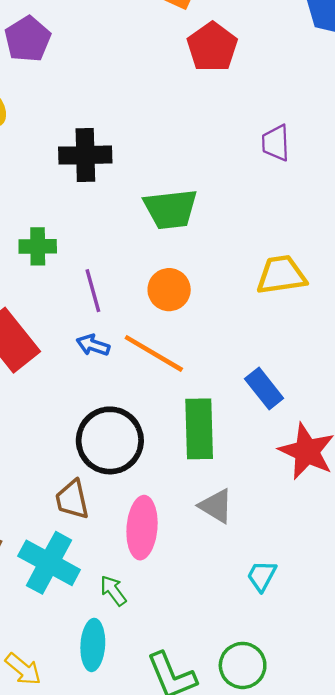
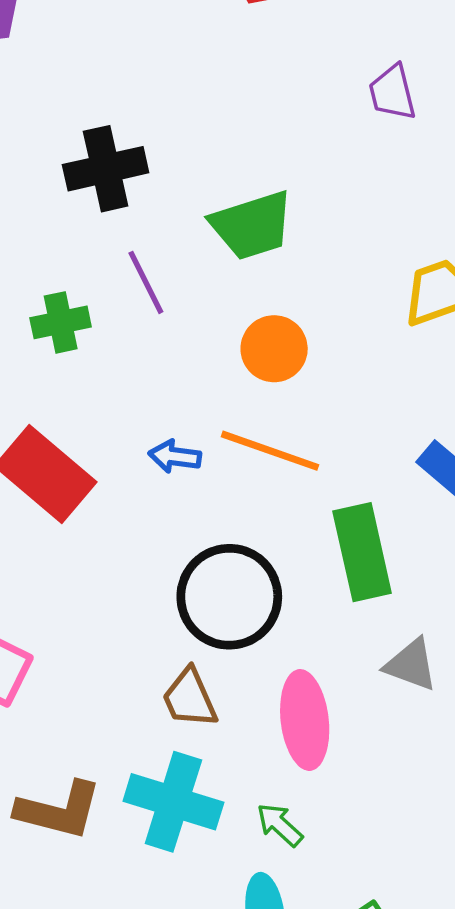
purple line: (93, 291) -> (146, 282), moved

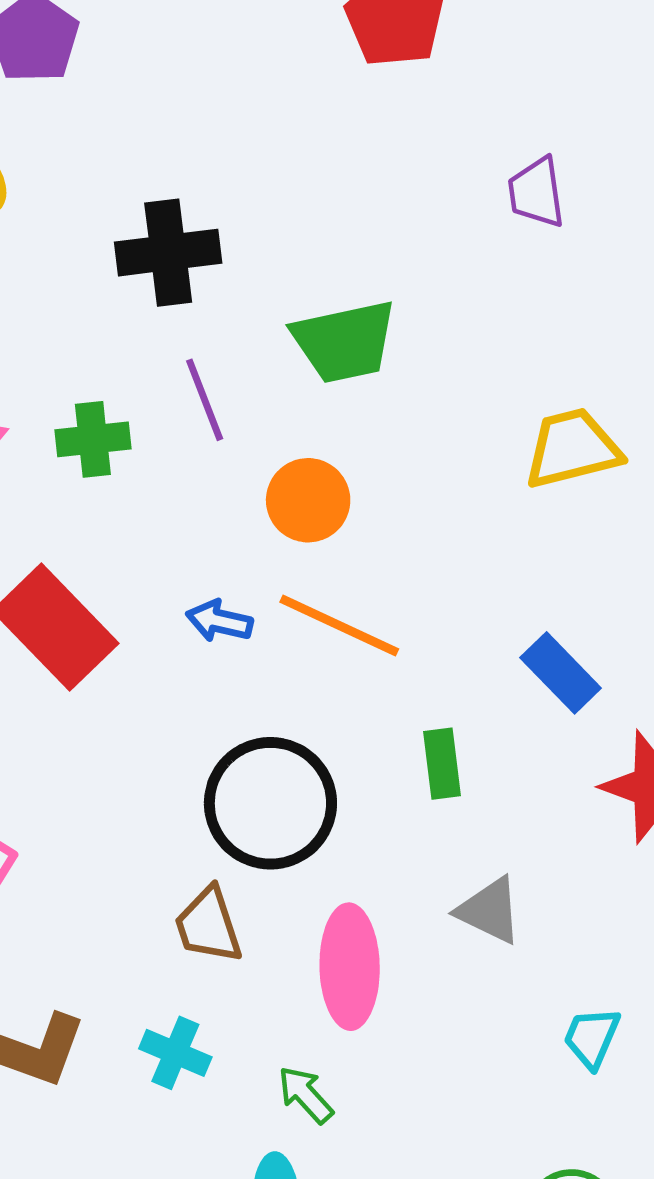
orange circle: (274, 349) -> (308, 500), moved
green rectangle: (362, 552) -> (442, 764), size x0.6
cyan cross: (173, 802) -> (175, 1053), size x0.6

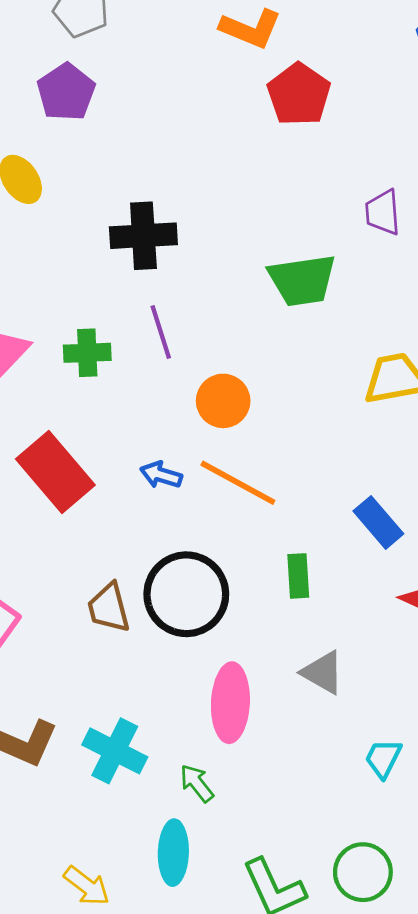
green trapezoid: (344, 341) -> (302, 280), moved
brown trapezoid: (208, 925) -> (109, 608), moved
cyan cross: (175, 1053) -> (115, 751), size x1.4

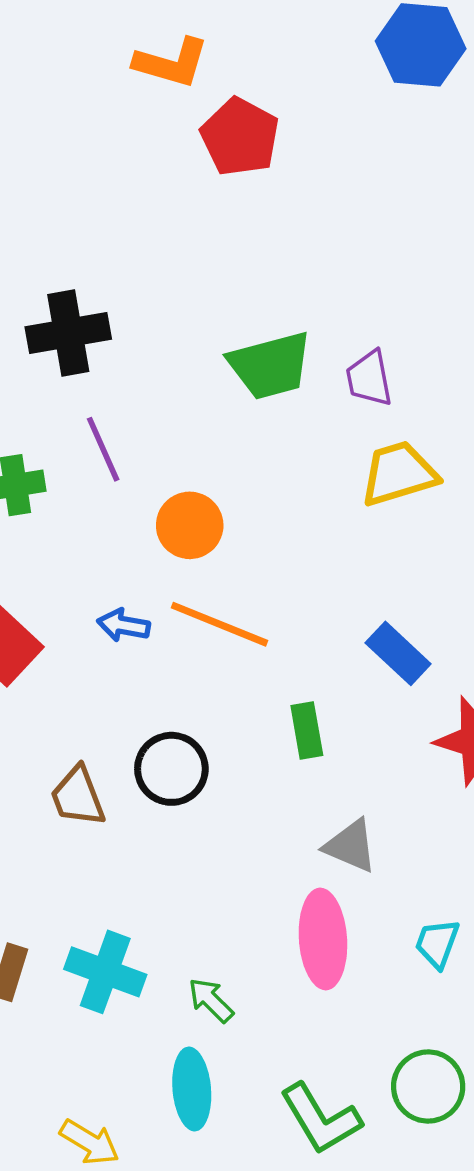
purple trapezoid: (383, 212) -> (369, 378), moved
black circle: (186, 594) -> (171, 769), size x0.7
pink ellipse: (230, 703) -> (323, 939), moved

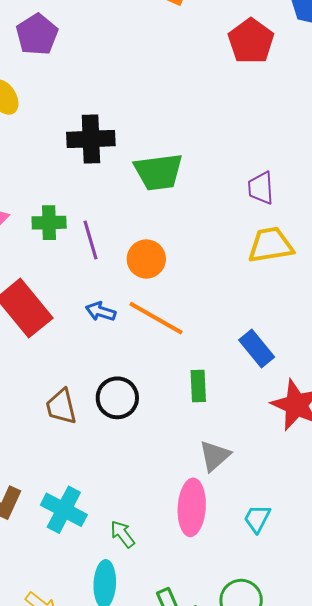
red pentagon: (240, 137) -> (251, 41), moved
green trapezoid: (270, 365) -> (158, 172), moved
purple line: (103, 449) -> (90, 240), moved
gray triangle: (351, 846) -> (215, 456), turned 48

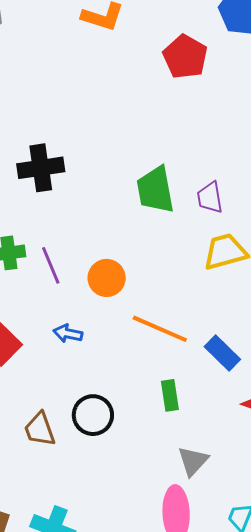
green trapezoid: (158, 172) -> (155, 190), moved, turned 93
orange line: (156, 318) -> (160, 329), moved

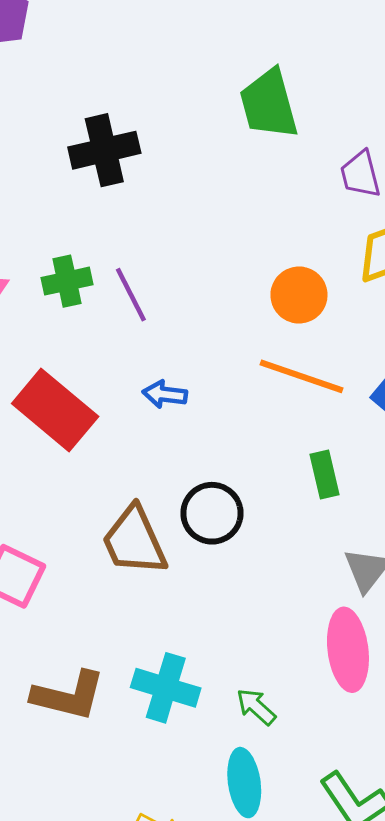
green trapezoid: (155, 190) -> (269, 104), moved
orange circle: (107, 278) -> (299, 295), moved
brown trapezoid: (40, 429) -> (134, 541), size x1.4

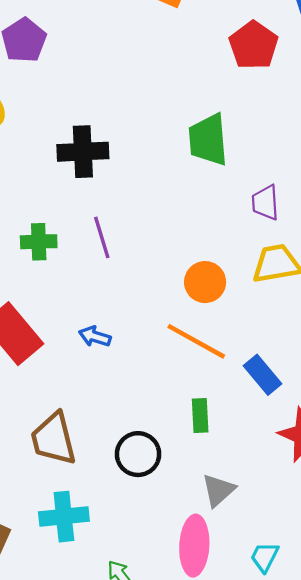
purple line: (131, 295) -> (102, 237), moved
black circle: (212, 513) -> (138, 454), moved
cyan cross: (166, 688) -> (64, 517), moved, turned -33

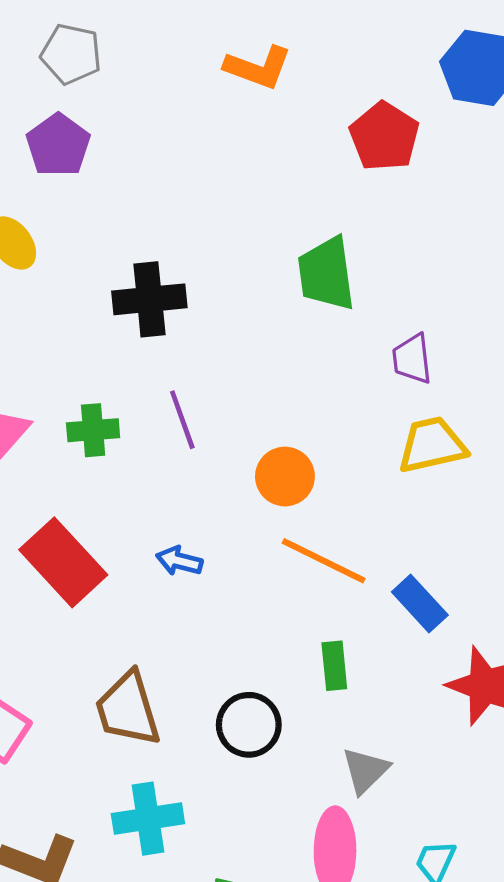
orange circle: (205, 282) -> (285, 477), moved

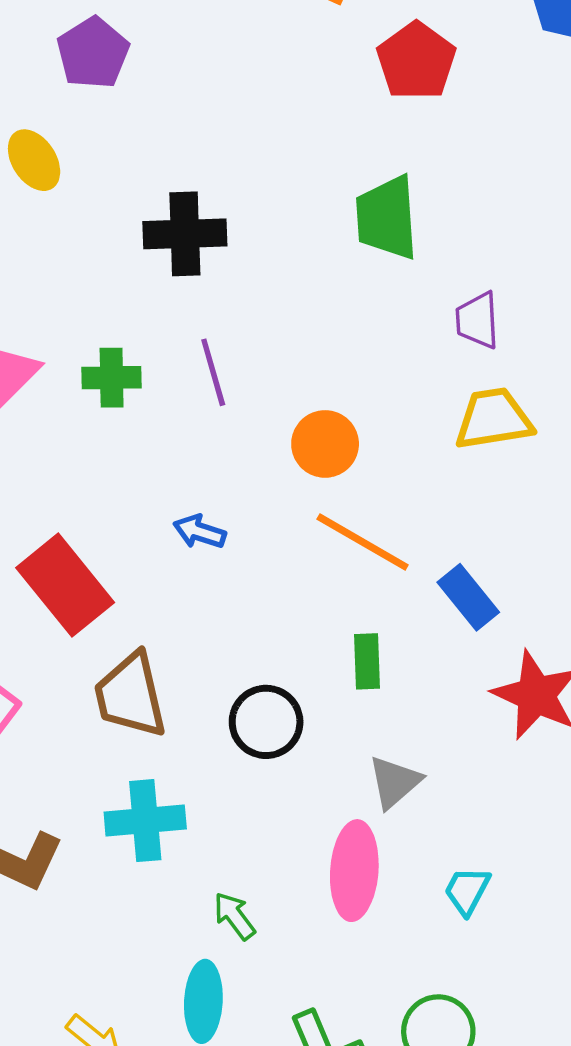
red pentagon: (384, 136) -> (416, 61), moved
red rectangle: (63, 562) -> (65, 585), moved

